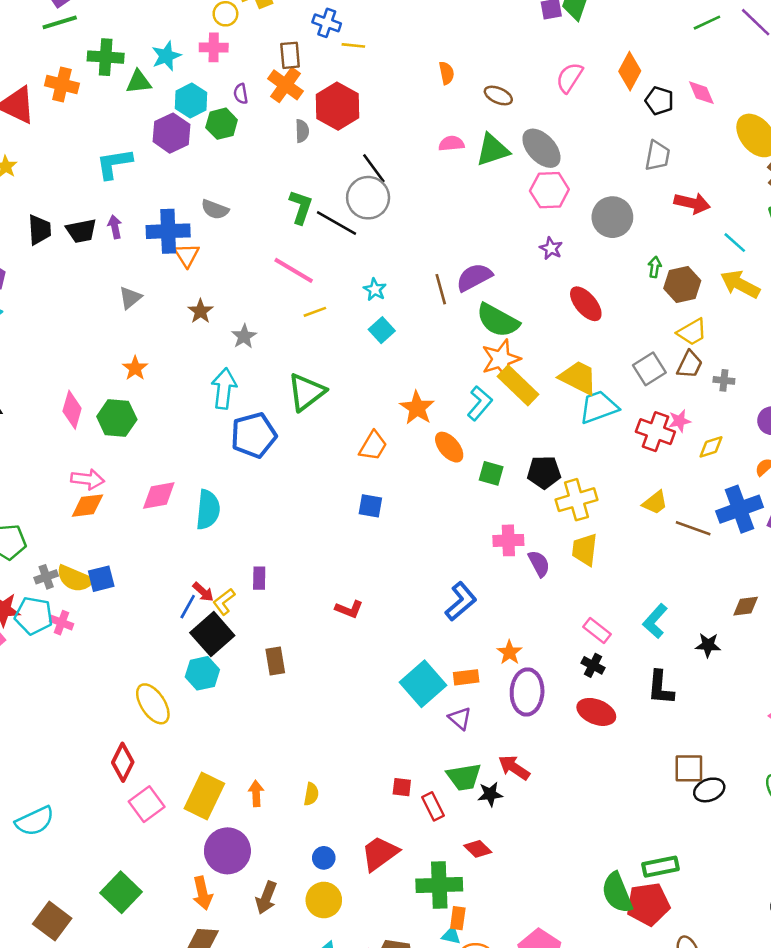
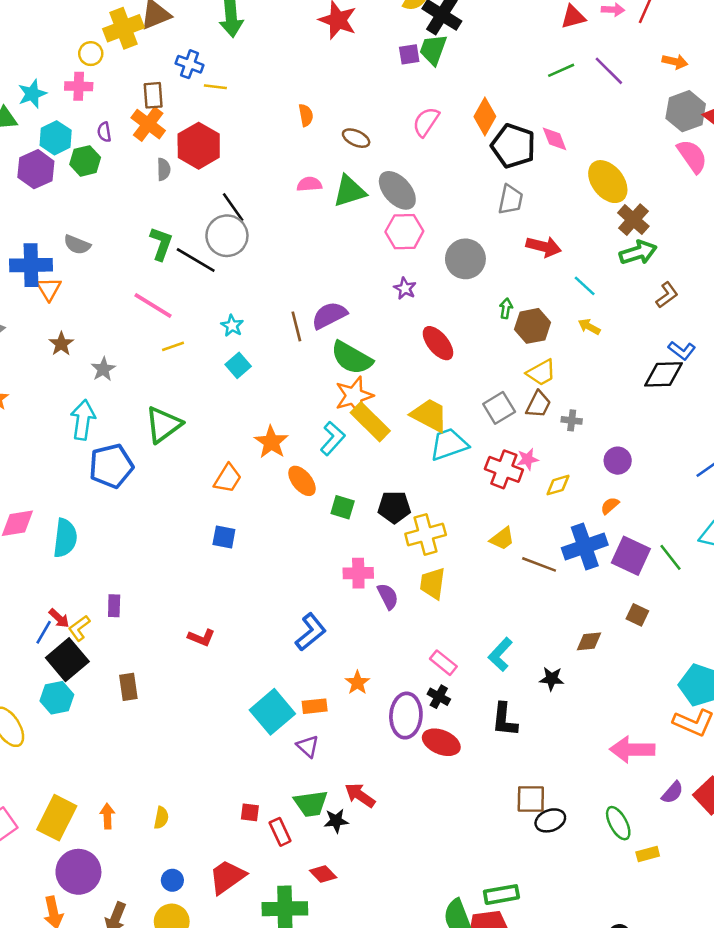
black pentagon: (659, 101) -> (513, 146), size x1.6
yellow arrow: (740, 284) -> (589, 327), size x0.6
purple ellipse: (527, 692) -> (406, 716), moved

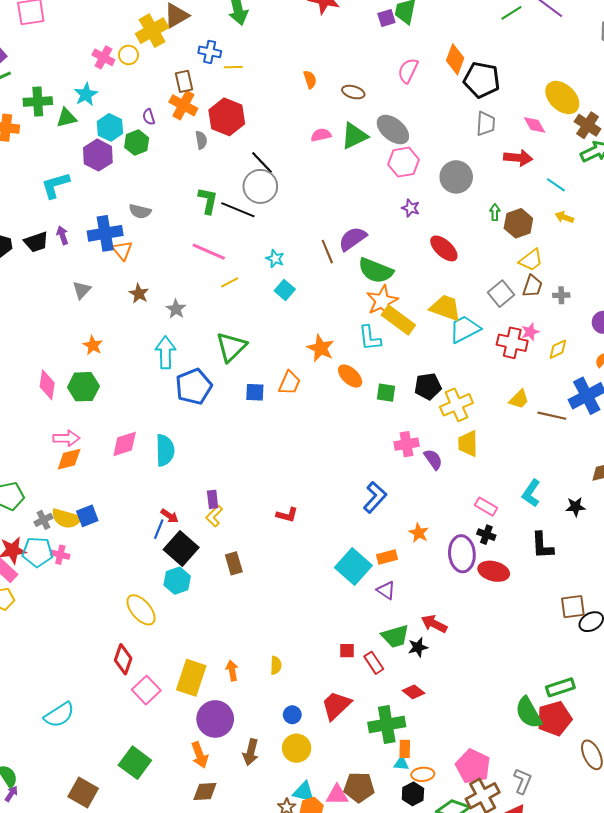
pink cross: (79, 86) -> (103, 57), moved, turned 35
pink diamond: (555, 139) -> (535, 125), moved
cyan L-shape: (333, 438) -> (370, 338), turned 140
blue square: (224, 537) -> (255, 392), moved
yellow L-shape: (79, 628) -> (214, 516), moved

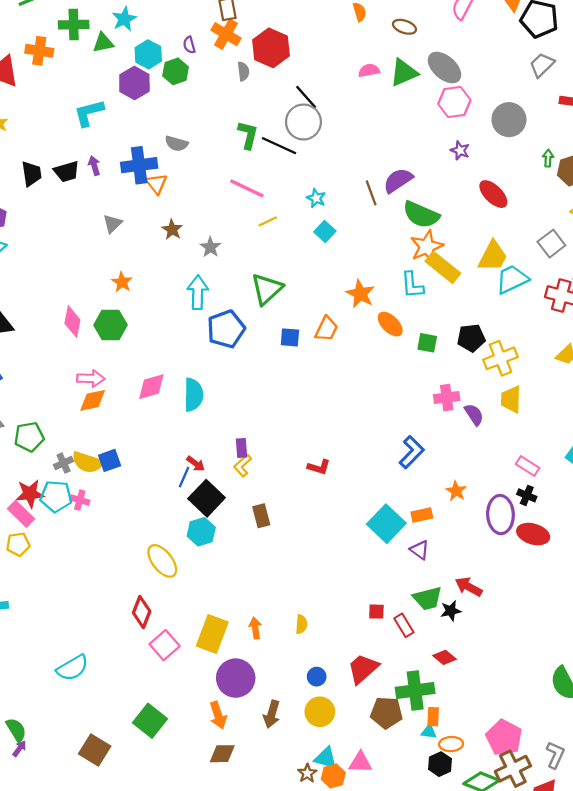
gray trapezoid: (486, 124) -> (542, 65), turned -140
yellow trapezoid: (445, 308) -> (493, 256), turned 96
brown pentagon: (359, 787) -> (386, 713), moved

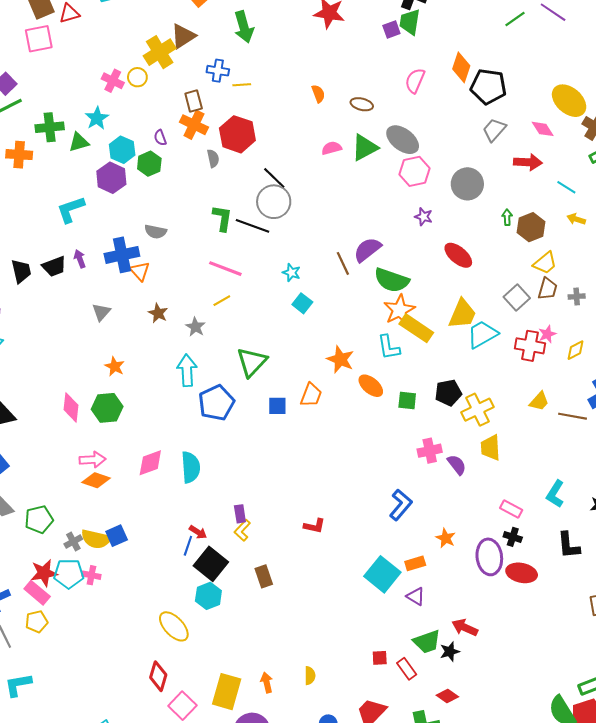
yellow line: (268, 221) -> (222, 301), moved
orange diamond: (93, 400) -> (96, 480), turned 36

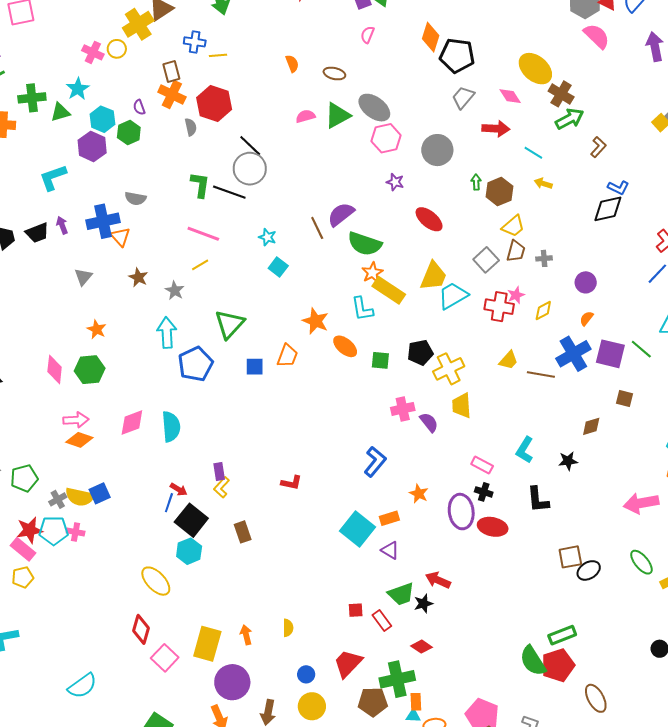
pink semicircle: (415, 81) -> (368, 35), moved, size x0.7
orange star: (399, 310) -> (372, 273), size x0.7

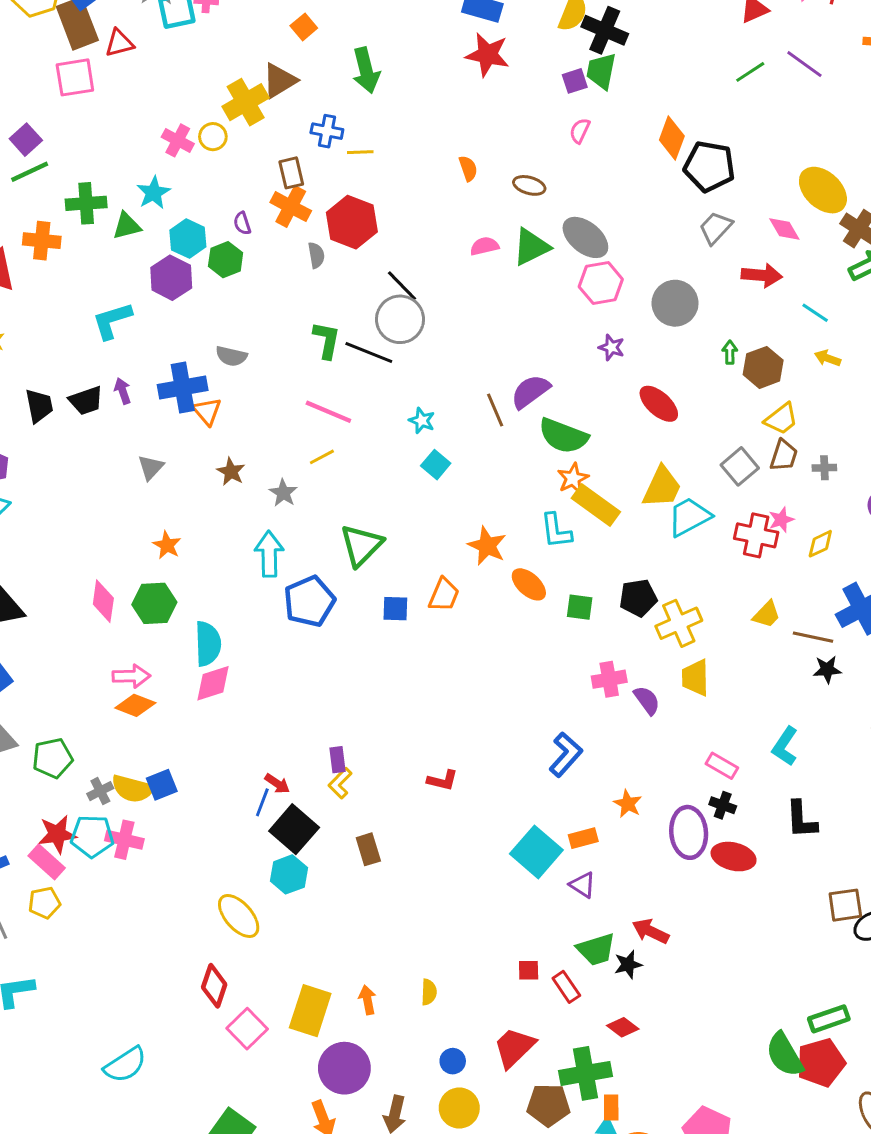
cyan semicircle: (171, 427) -> (208, 644), moved
black star: (568, 461) -> (827, 669), moved
pink cross: (76, 532) -> (124, 840), size x1.4

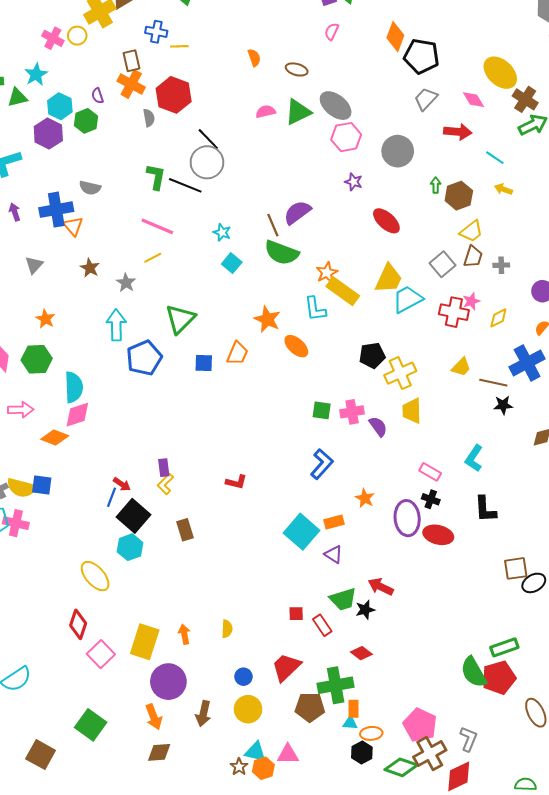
green semicircle: (563, 436) -> (282, 253), moved
green square: (580, 607) -> (322, 410), moved
orange diamond: (135, 705) -> (55, 438), moved
blue square: (162, 785) -> (42, 485), turned 30

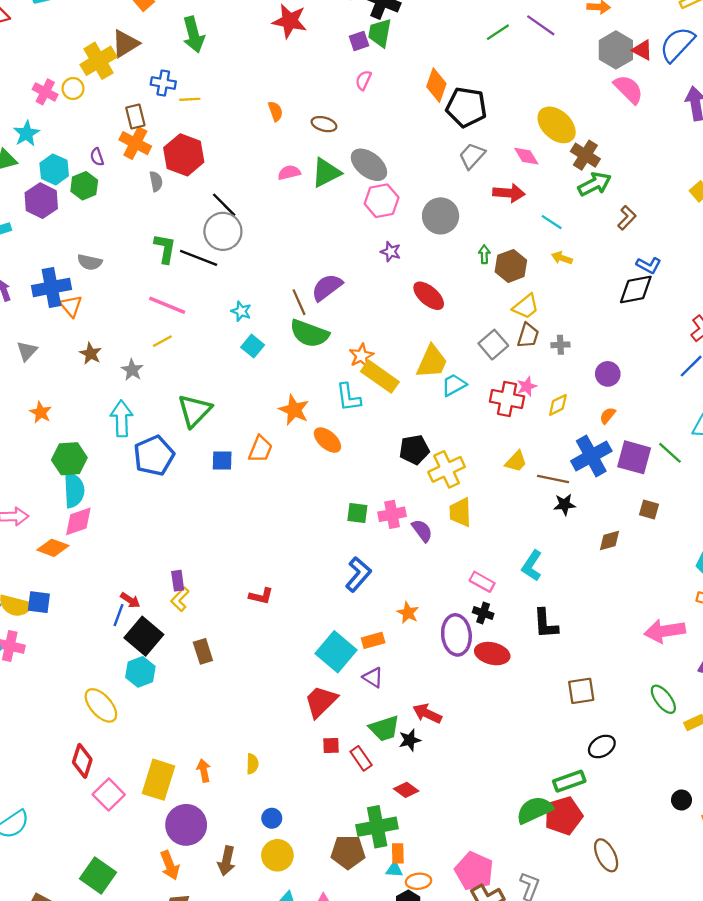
cyan trapezoid: (407, 299) -> (454, 385), size x0.7
green hexagon: (37, 359) -> (69, 459), moved
black ellipse: (534, 583) -> (602, 746), moved
red trapezoid: (286, 667) -> (321, 702), moved
green semicircle: (474, 672) -> (534, 810), turned 96

